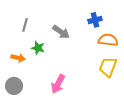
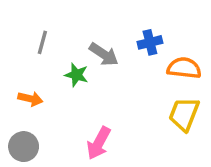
blue cross: (95, 20) -> (150, 42), moved
green star: (38, 48) -> (76, 75), moved

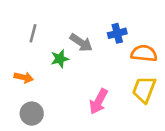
green star: (76, 75) -> (60, 59), turned -30
pink arrow: (99, 143) -> (99, 101), moved
gray circle: (24, 147) -> (32, 114), moved

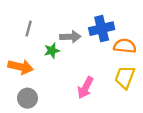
blue cross: (117, 33) -> (102, 29), size x1.5
gray arrow: (81, 43) -> (70, 37), turned -36
orange arrow: (24, 77) -> (21, 67), size x1.5

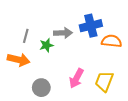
gray line: (29, 29) -> (26, 36), moved
yellow trapezoid: (125, 77) -> (104, 81), moved
gray circle: (27, 98) -> (41, 88), moved

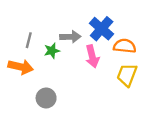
blue cross: (91, 26) -> (102, 29), turned -35
pink arrow: (76, 78) -> (92, 56), moved, turned -42
yellow trapezoid: (104, 81) -> (127, 75), moved

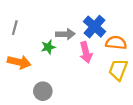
gray line: (29, 40) -> (15, 28), moved

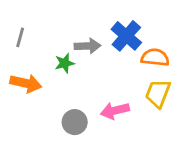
pink arrow: (86, 52) -> (115, 111), moved, turned 90
gray circle: (43, 91) -> (75, 122), moved

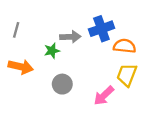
blue cross: (126, 36) -> (101, 29), turned 30
pink arrow: (115, 111) -> (104, 96), moved, turned -30
gray circle: (75, 122) -> (62, 84), moved

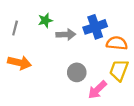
green star: (52, 51) -> (45, 20), moved
gray circle: (62, 84) -> (77, 72), moved

